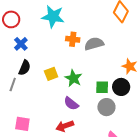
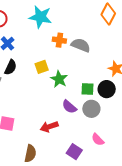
gray semicircle: (94, 44) -> (81, 45), turned 36
yellow square: (51, 74) -> (42, 67), moved
purple semicircle: (71, 103) -> (69, 107), moved

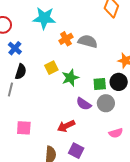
orange cross: (59, 40) -> (66, 39), turned -32
green star: (59, 79) -> (70, 78), turned 30
pink semicircle: (98, 140) -> (116, 133), turned -56
purple square: (74, 152) -> (76, 151), moved

